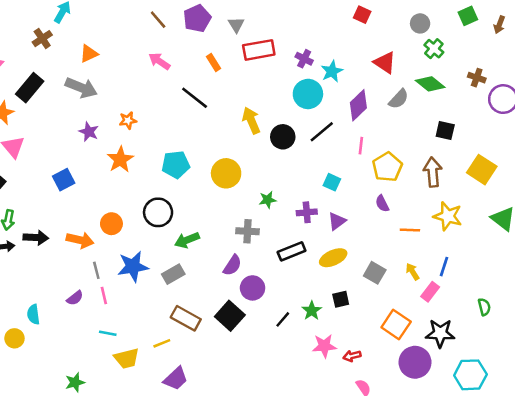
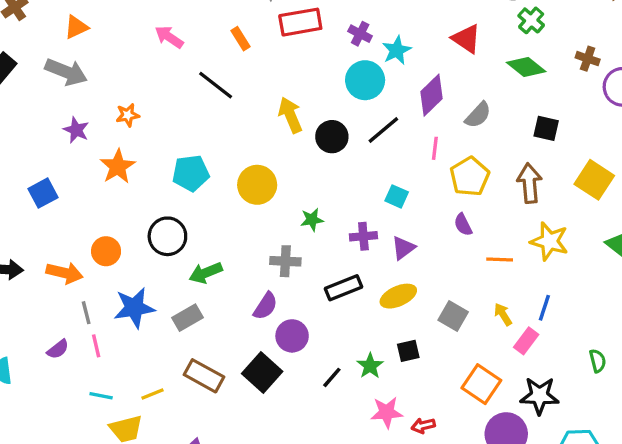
gray semicircle: (399, 99) -> (478, 115), moved
yellow line: (162, 343) -> (153, 394), moved

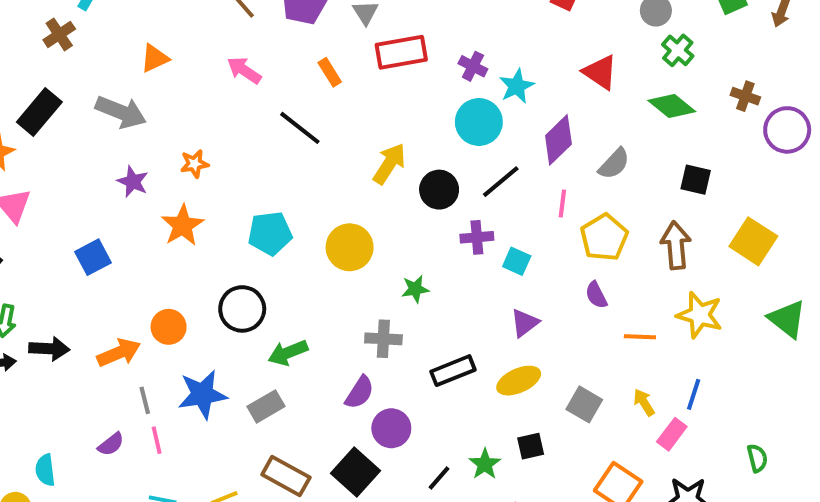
orange triangle: (76, 27) -> (155, 58), moved
yellow arrow: (290, 115) -> (389, 164), turned 56
purple cross: (363, 236) -> (477, 237), moved
orange arrow: (65, 273) -> (119, 353), turned -36

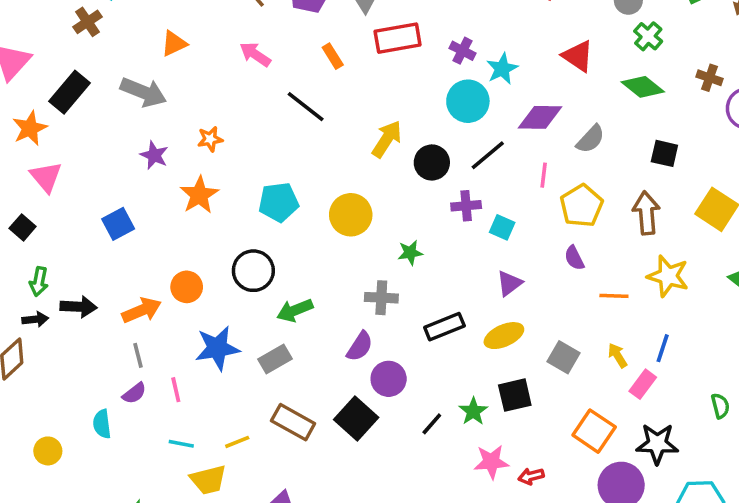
purple diamond: (558, 140) -> (540, 117), turned 45
gray line: (145, 400) -> (138, 355), moved
black square: (531, 446) -> (515, 395), size x1.4
cyan semicircle: (45, 470) -> (102, 424), moved

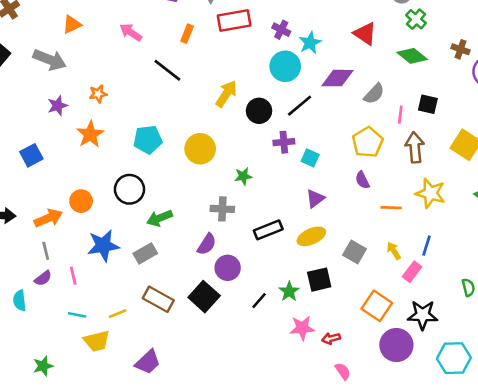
orange rectangle: (333, 56) -> (187, 34), turned 54
purple star: (154, 155) -> (57, 106), turned 30
pink line: (544, 175) -> (400, 115), moved

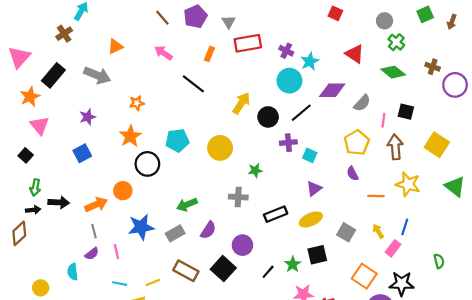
purple star: (57, 106) -> (88, 117), moved
black circle: (129, 189) -> (147, 164), moved
purple semicircle: (207, 244) -> (208, 230), moved

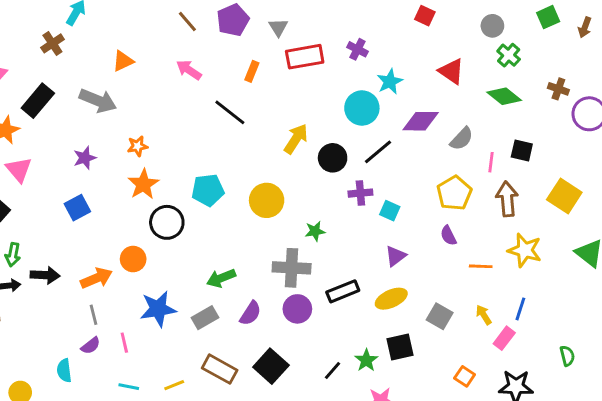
purple cross: (286, 51) -> (358, 49), moved
orange star: (137, 103) -> (138, 146), moved
gray cross: (238, 197) -> (292, 268), size x1.4
purple circle: (242, 245) -> (297, 309), moved
orange square: (364, 276) -> (465, 376), size x0.6

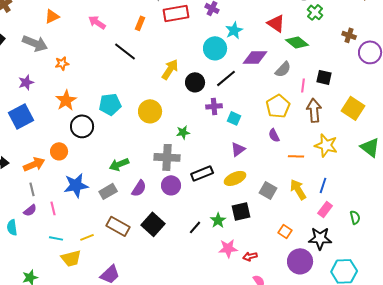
green diamond: (504, 96) -> (297, 42), moved
orange star: (138, 146) -> (62, 63), moved
blue square: (77, 208) -> (21, 116), size x1.4
yellow arrow: (484, 315) -> (298, 189), size x1.5
pink rectangle: (504, 338) -> (325, 209), moved

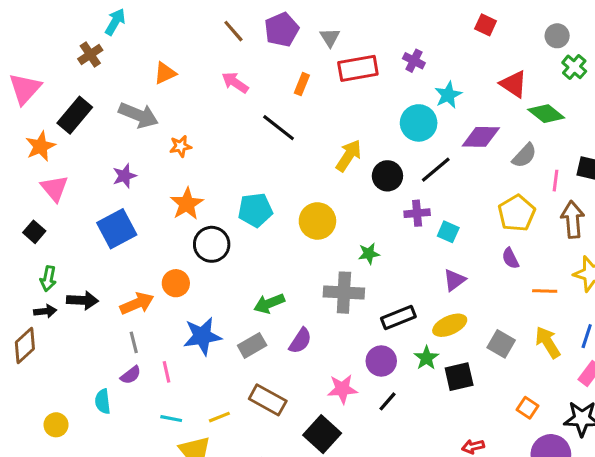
purple circle: (171, 185) -> (381, 361), moved
green star: (218, 220) -> (426, 358), moved
black square: (153, 224) -> (322, 434), moved
pink star: (228, 248) -> (342, 389), moved

